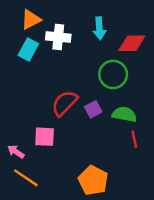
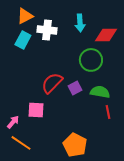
pink arrow: (16, 152) -> (13, 122), turned 96

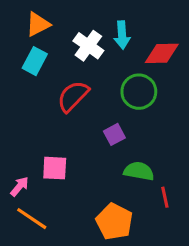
white cross: (47, 30) -> (88, 46), moved, turned 30
red semicircle: (52, 83) -> (73, 96), moved
green semicircle: (100, 92) -> (139, 171), moved
red line: (108, 112) -> (165, 197), moved

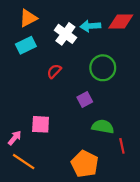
cyan arrow: (122, 35) -> (90, 26), turned 90
red diamond: (162, 53) -> (121, 21), moved
cyan rectangle: (35, 61) -> (26, 45), turned 36
red semicircle: (73, 96) -> (54, 71), size x0.6

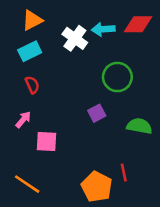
red semicircle: (54, 71) -> (32, 85), moved, turned 112
green semicircle: (103, 127) -> (139, 126), moved
pink arrow: (15, 138) -> (23, 120), moved
red line: (122, 146) -> (124, 172), moved

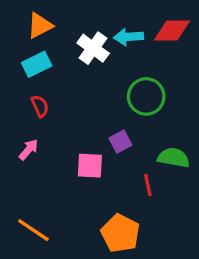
pink square: (46, 142) -> (90, 166), moved
red line: (124, 172) -> (148, 185), moved

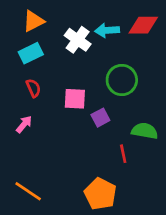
pink square: (90, 166) -> (75, 99), moved

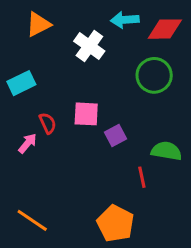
cyan arrow: (107, 30) -> (125, 20), moved
cyan rectangle: (31, 53) -> (21, 83), moved
green circle: (122, 80) -> (154, 75), moved
red semicircle: (33, 88) -> (48, 123), moved

